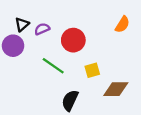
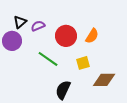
orange semicircle: (122, 24) -> (92, 36), moved

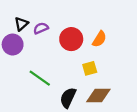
green line: (48, 59) -> (40, 78), moved
brown diamond: (104, 80) -> (98, 96), moved

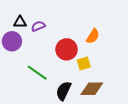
black triangle: (21, 24) -> (20, 22), turned 40
red circle: (71, 39) -> (67, 49), moved

